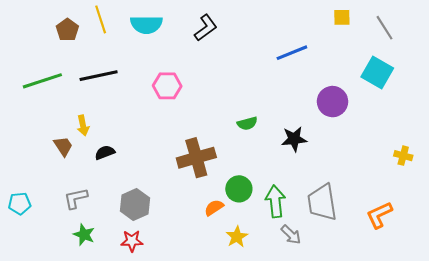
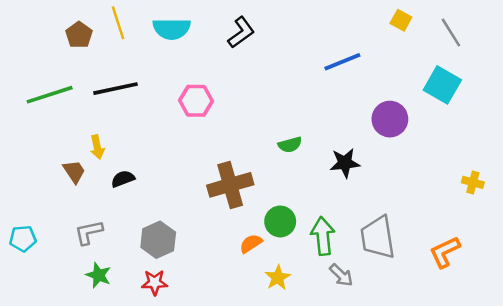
yellow square: (342, 17) -> (401, 20), turned 30

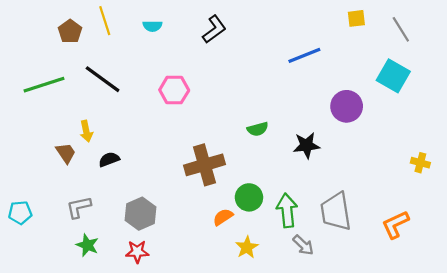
yellow square: (401, 20) -> (356, 18), turned -36
cyan semicircle: (172, 29) -> (152, 26), size x0.6
black line: (116, 89) -> (103, 79), turned 48

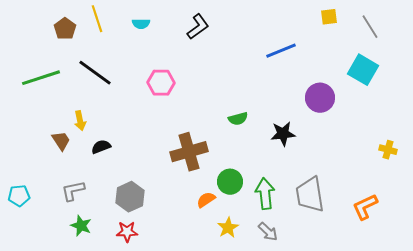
gray arrow: (303, 245) -> (268, 232), moved

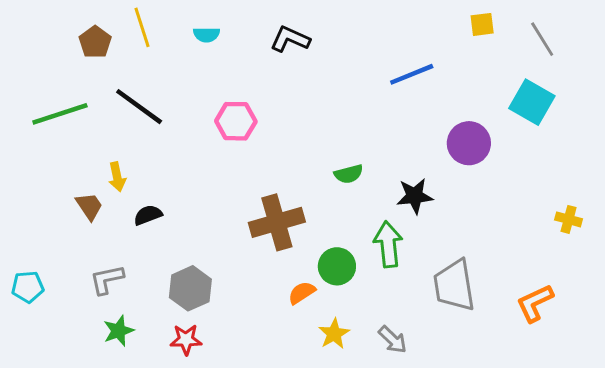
black L-shape: (198, 27) -> (290, 39), turned -120
green arrow: (265, 194) -> (388, 244), moved
green star: (81, 226) -> (119, 331), turned 30

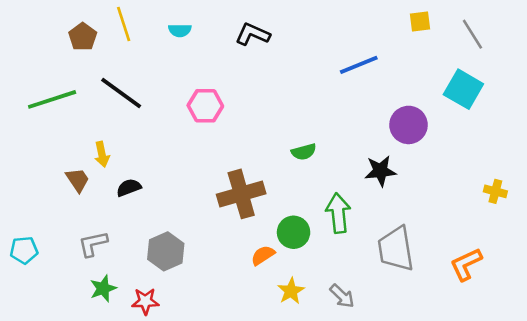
black star: (415, 196) -> (380, 171), moved
red star: (186, 340) -> (145, 301), moved

